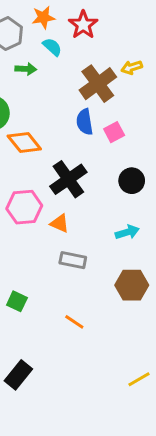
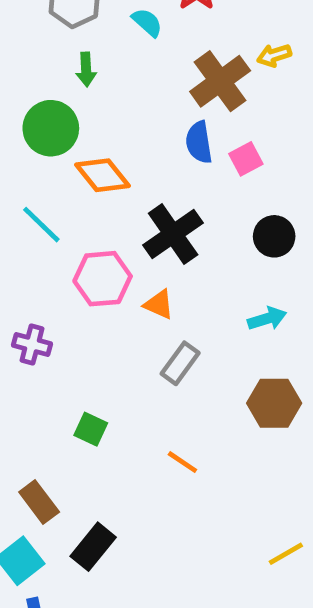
green arrow: (26, 69) -> (86, 69), moved, turned 84
gray rectangle: (73, 260) -> (180, 363), turned -65

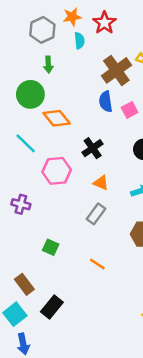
cyan semicircle: (147, 22) -> (79, 41), turned 42
black cross: (173, 234) -> (93, 148), size x0.7
orange triangle: (159, 305) -> (101, 183), moved

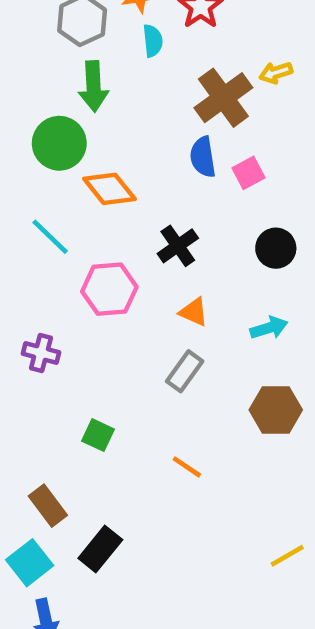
green arrow: (48, 65) -> (93, 86), size x1.5

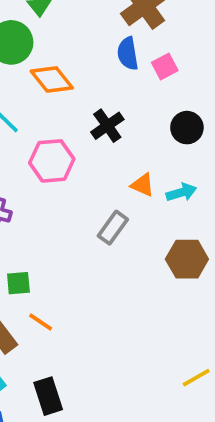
orange triangle: (194, 312) -> (143, 185), moved
green square: (98, 435) -> (18, 283), moved, turned -30
orange line: (187, 467) -> (41, 322), moved
black rectangle: (100, 549) -> (48, 396), moved, turned -57

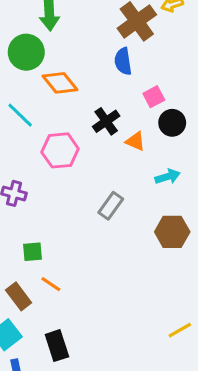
pink square: (165, 66) -> (154, 97), moved
orange triangle: (143, 185) -> (135, 141), moved

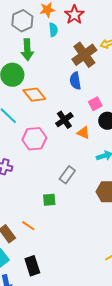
green square: (32, 252) -> (49, 200), moved

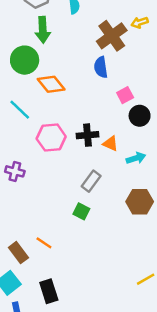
black cross: (64, 120) -> (88, 135), moved, turned 30
orange triangle: (83, 133) -> (111, 144), moved
green square: (49, 200) -> (81, 211), moved, turned 32

